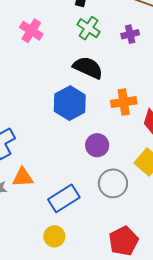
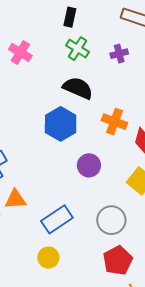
orange cross: (124, 102) -> (114, 122), turned 30
gray circle: (113, 183) -> (111, 220), moved

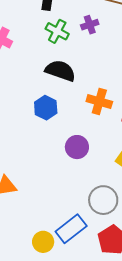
purple cross: (119, 54) -> (90, 25), moved
blue hexagon: (61, 124) -> (46, 108), size x0.7
blue rectangle: (57, 219) -> (71, 229), moved

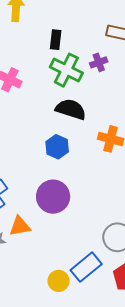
green cross: (57, 31) -> (66, 70), size x1.4
purple circle: (77, 147) -> (53, 197), moved, size x1.4

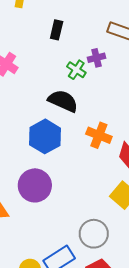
green cross: (66, 70) -> (76, 70), moved, size x0.6
blue hexagon: (57, 147) -> (45, 136), size x1.4

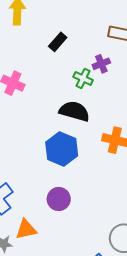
black rectangle: (57, 30) -> (58, 42), turned 36
purple circle: (35, 185) -> (59, 199), size x0.7

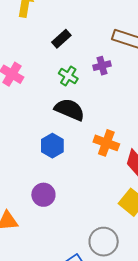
green cross: (83, 78) -> (68, 76), moved
blue hexagon: (62, 149) -> (52, 146), size x0.7

